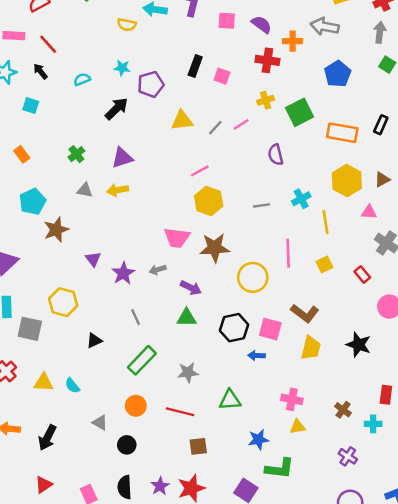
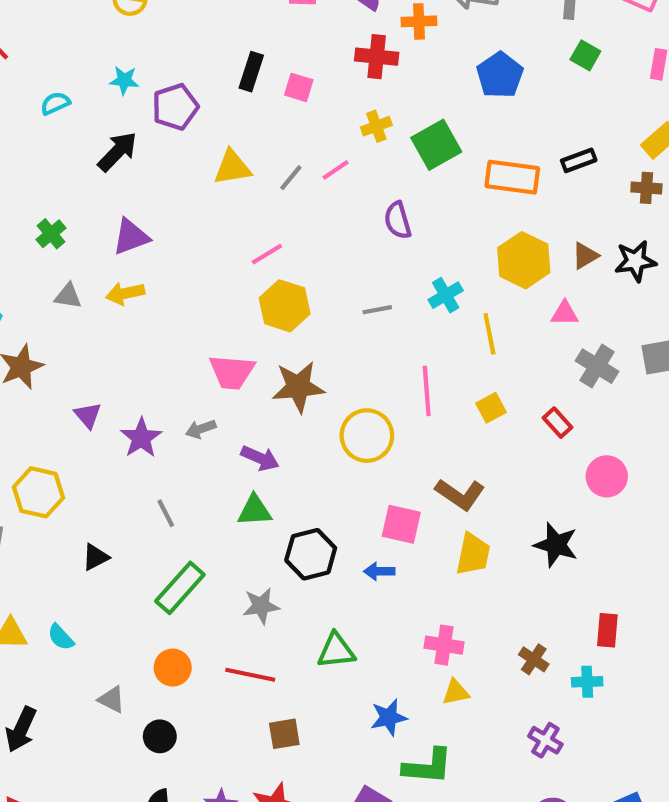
black rectangle: (381, 125) -> (579, 160), turned 48
black hexagon: (234, 328) -> (311, 554), moved

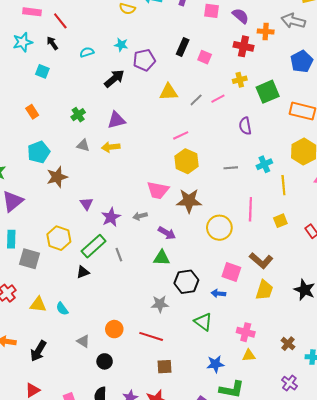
green rectangle: (180, 588) -> (94, 246), moved
green triangle: (336, 651) -> (203, 322), moved, turned 36

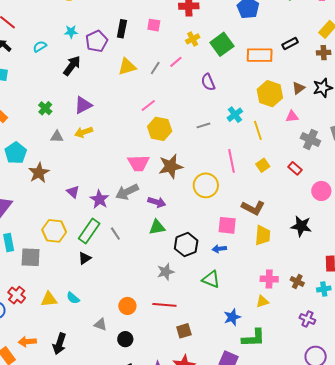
black rectangle: (183, 47) -> (122, 29), moved
gray arrow: (140, 216) -> (127, 192), size x1.6
pink cross: (246, 332) -> (269, 279), moved

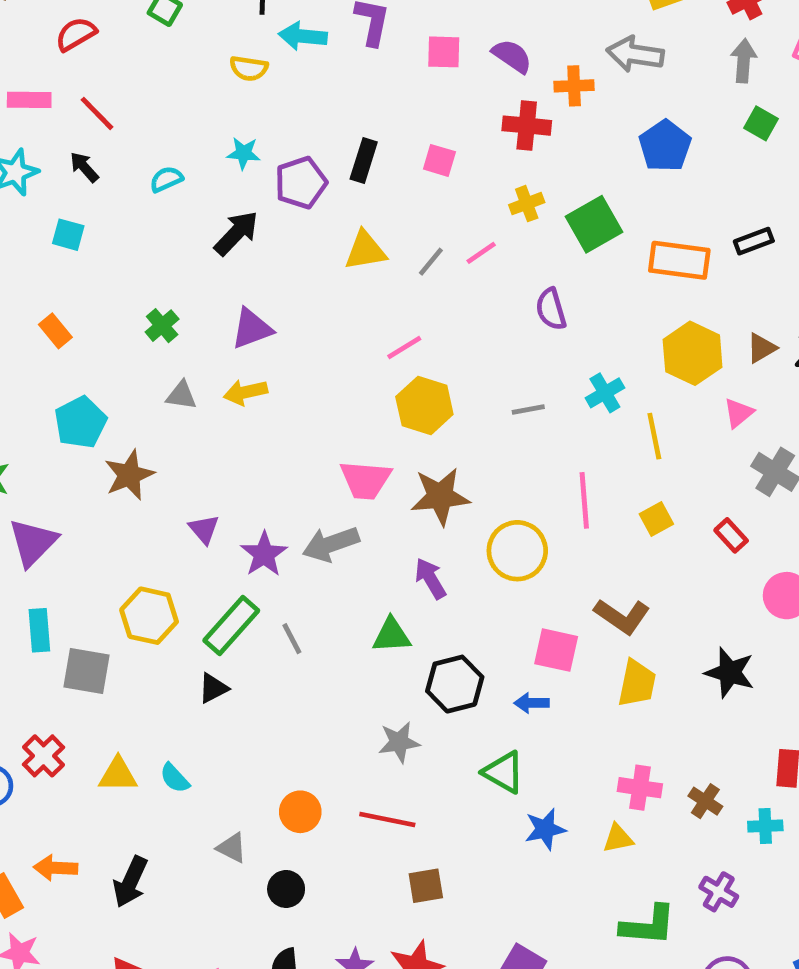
pink triangle: (292, 116) -> (739, 413), turned -40
purple arrow: (157, 202) -> (430, 579), moved, turned -144
blue star: (232, 317) -> (545, 829), moved
green L-shape: (253, 338) -> (648, 925), moved

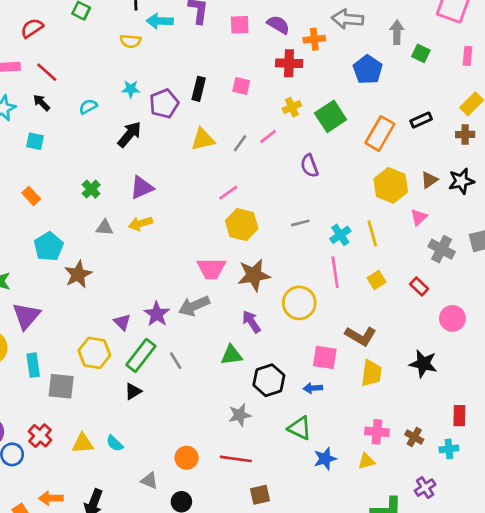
gray arrow: (744, 61) -> (397, 32), moved
orange rectangle: (679, 260) -> (380, 133), turned -64
cyan cross: (605, 393) -> (340, 235), moved
purple triangle: (204, 529) -> (122, 322), moved
purple cross: (719, 892) -> (425, 488), turned 30

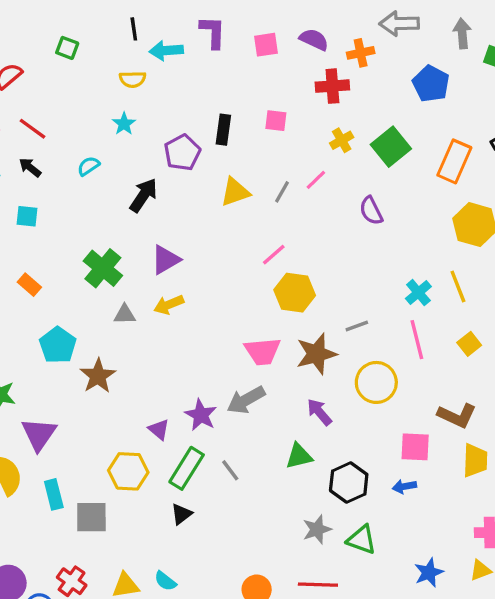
cyan star: (131, 89) -> (124, 124), moved, turned -30
green cross: (91, 189) -> (103, 268), size x1.6
gray line: (300, 223) -> (357, 326), moved
green triangle: (300, 428) -> (362, 540), moved

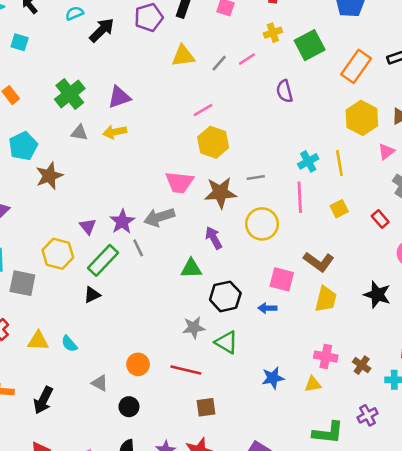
black arrow: (143, 195) -> (102, 30), moved
gray line: (230, 470) -> (138, 248), moved

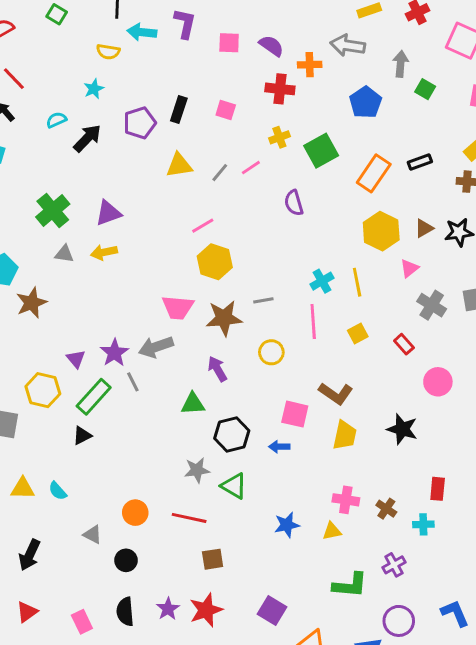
yellow circle: (262, 224) -> (271, 352), size x0.7

